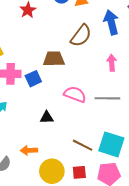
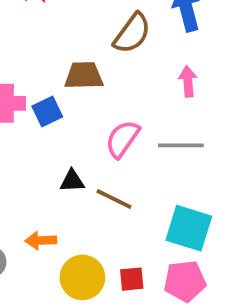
pink semicircle: (75, 94) -> (122, 139), turned -75
brown line: (83, 145) -> (114, 199), moved

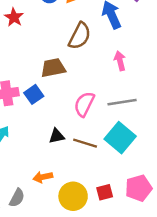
cyan square: (189, 228) -> (120, 138), moved, turned 32

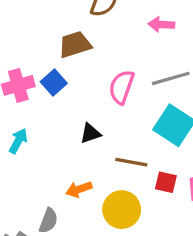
pink arrow: (120, 61) -> (161, 25), turned -66
brown line: (85, 143) -> (131, 162), moved
red square: (105, 192) -> (166, 182), moved, turned 35

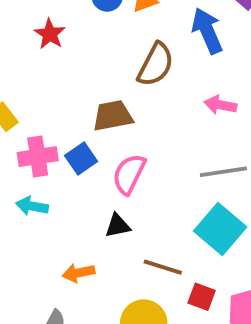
pink semicircle: (122, 87) -> (129, 174), moved
cyan arrow: (18, 141) -> (32, 206), moved, turned -115
orange arrow: (79, 189) -> (78, 273), moved

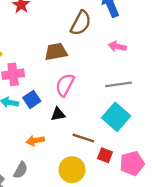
blue square: (81, 159) -> (32, 99), moved

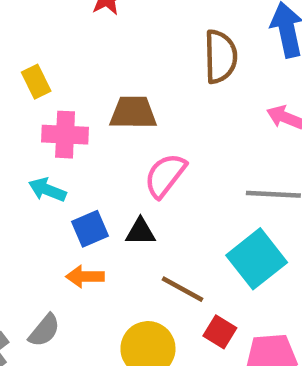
brown semicircle: (81, 23) -> (220, 57), turned -40
brown trapezoid: (56, 52) -> (133, 113), moved
blue square: (32, 99) -> (90, 229), moved

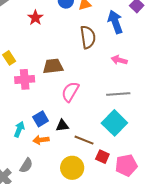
cyan arrow: (47, 190) -> (19, 129), moved, turned 98
black triangle: (140, 232) -> (62, 125), moved

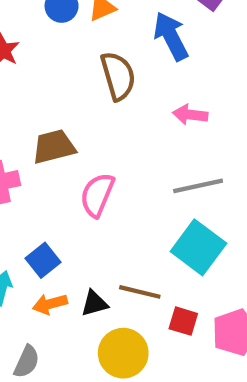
black triangle: (62, 125) -> (94, 303), moved

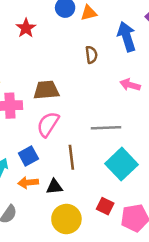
brown semicircle: (118, 76) -> (91, 55), size x0.6
gray line: (198, 186) -> (106, 128), moved
pink semicircle: (97, 195) -> (48, 124), moved
brown line: (140, 292) -> (71, 157), moved, turned 60

